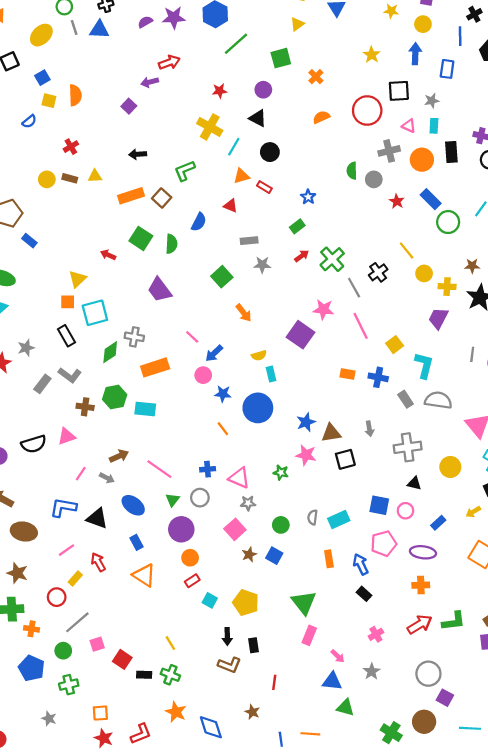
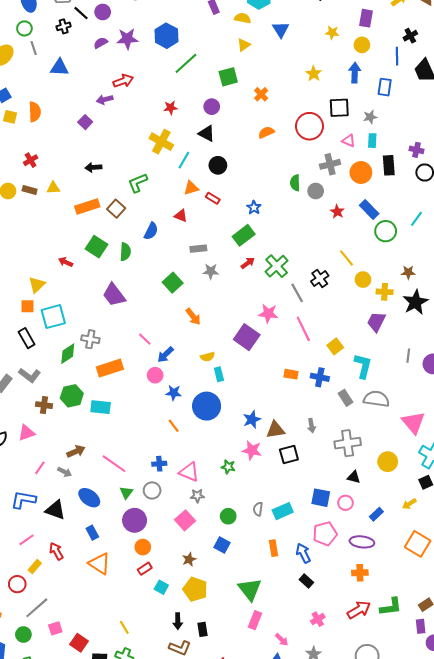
blue triangle: (99, 30) -> (59, 68), moved
green rectangle: (297, 226) -> (244, 235), size x1.5
brown star: (249, 554) -> (189, 559), moved

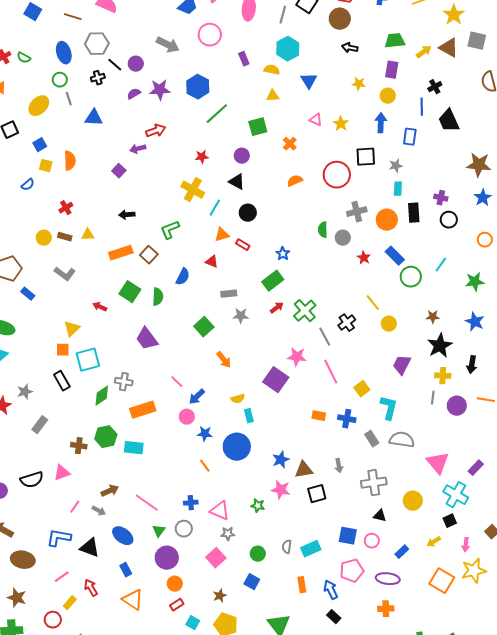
yellow triangle: (244, 45) -> (273, 96), turned 32
pink triangle: (349, 141) -> (316, 120), moved
yellow cross: (385, 292) -> (443, 376), moved
gray L-shape: (30, 375) -> (65, 274), moved

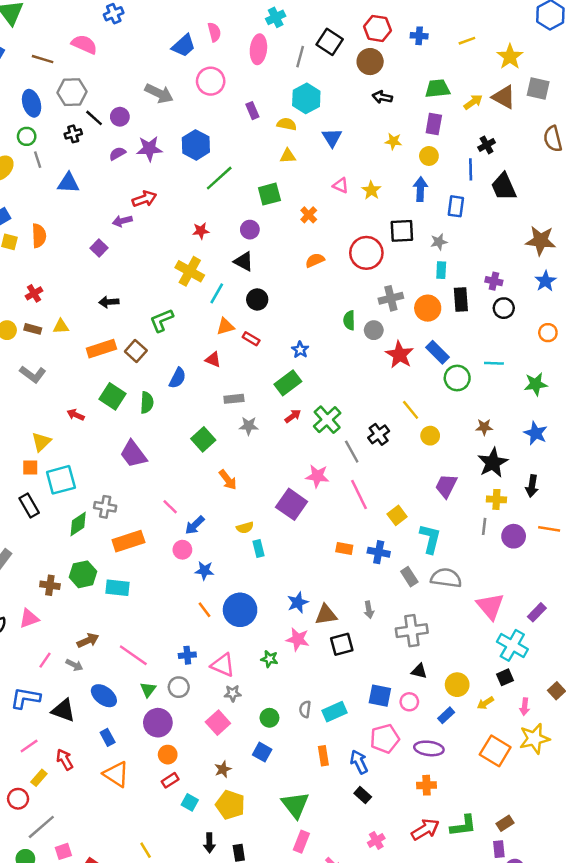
red star: (364, 258) -> (400, 355), size x1.6
cyan line: (441, 265) -> (494, 363), turned 56
blue circle: (237, 447) -> (240, 610), moved
yellow circle: (413, 501) -> (457, 685), moved

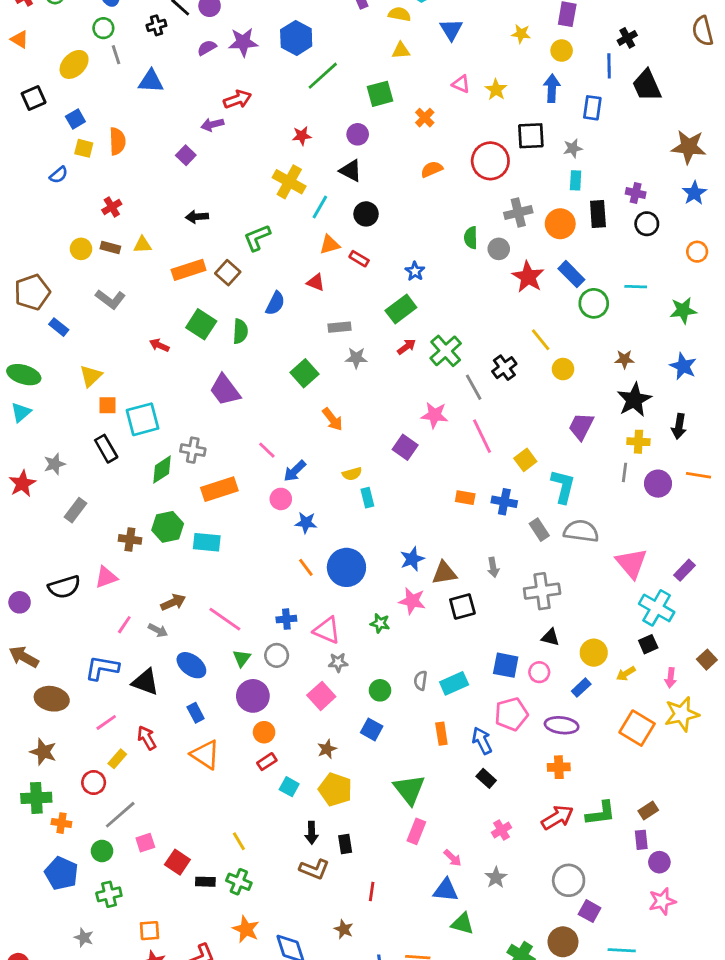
yellow triangle: (41, 442) -> (91, 376), moved
purple square: (292, 504) -> (405, 447), size x0.7

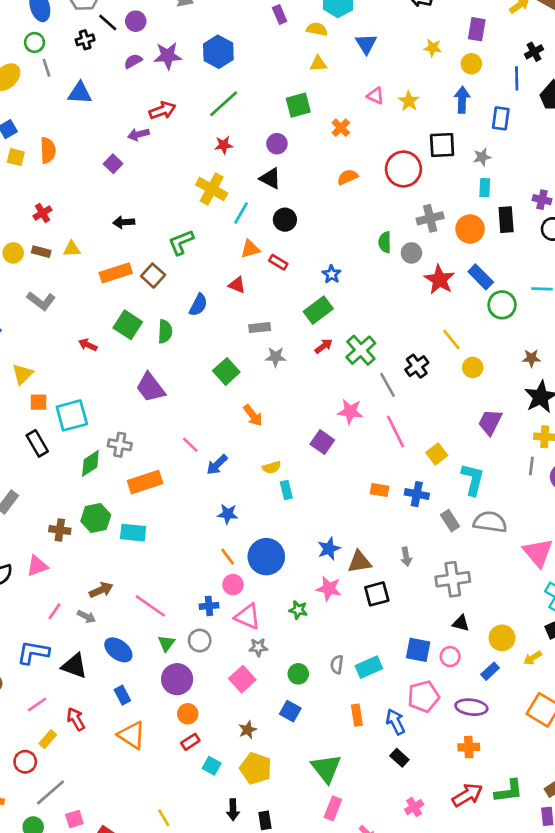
green line: (323, 76) -> (224, 104), moved
pink circle: (281, 499) -> (233, 585), moved

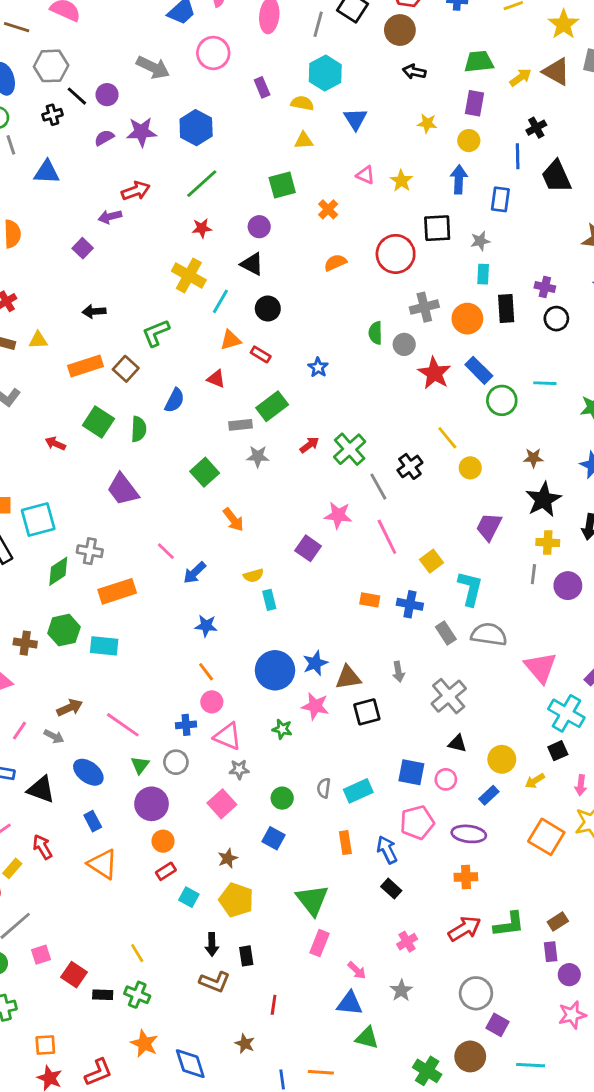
green rectangle: (318, 310) -> (272, 406), moved
blue circle: (266, 557) -> (275, 670), moved
gray cross: (453, 579) -> (449, 696), turned -32

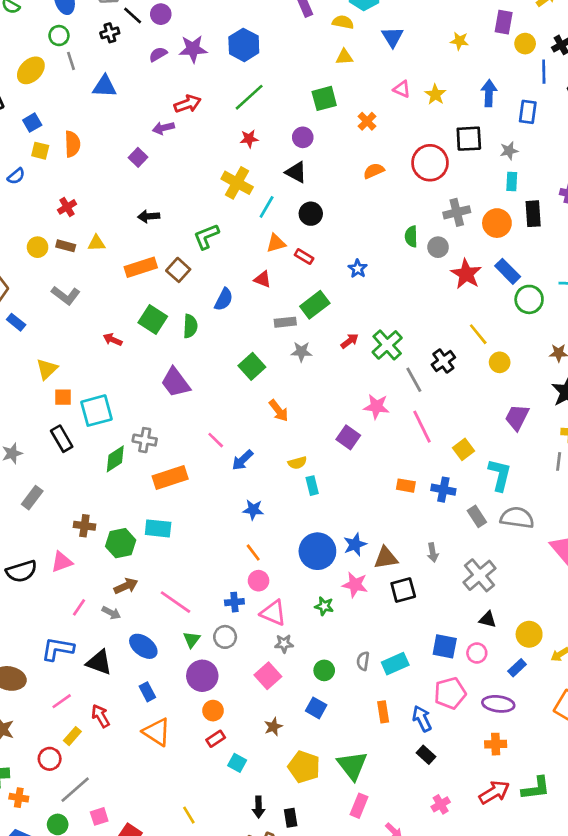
yellow circle: (469, 141) -> (525, 44), moved
green hexagon: (64, 630) -> (121, 543), moved
yellow pentagon: (236, 900) -> (304, 767), moved

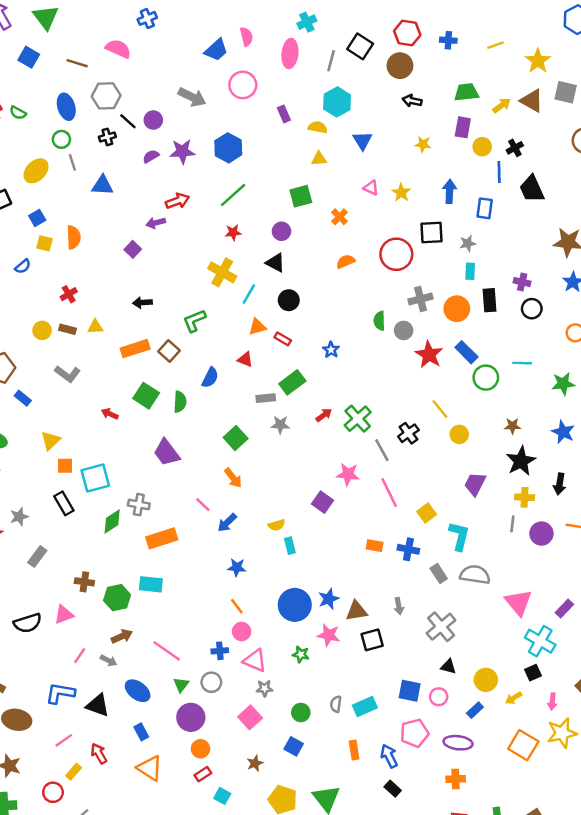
orange arrow: (279, 411) -> (233, 478), moved

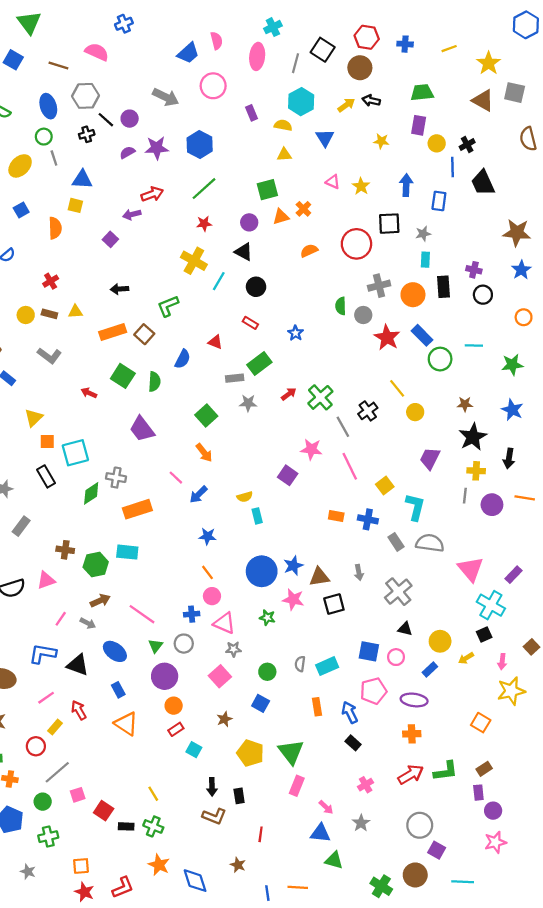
yellow arrow: (502, 106) -> (346, 105), moved
yellow square: (44, 243) -> (75, 205), moved
orange triangle: (257, 327) -> (281, 217), moved
orange square: (523, 745) -> (481, 723), moved, size x0.7

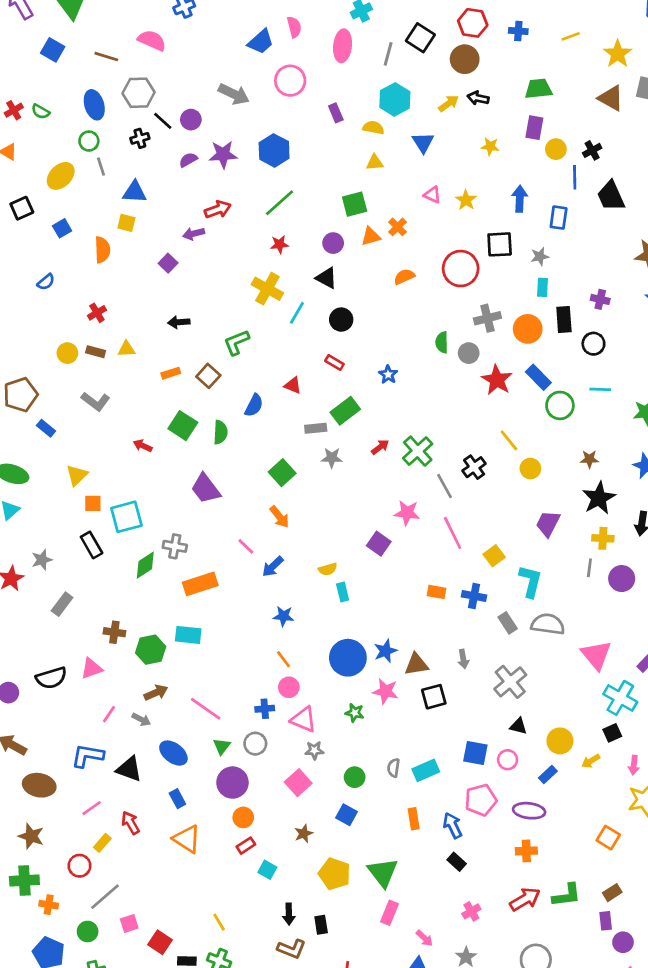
black circle: (483, 295) -> (593, 344), moved
orange rectangle: (113, 332) -> (171, 373), size x0.6

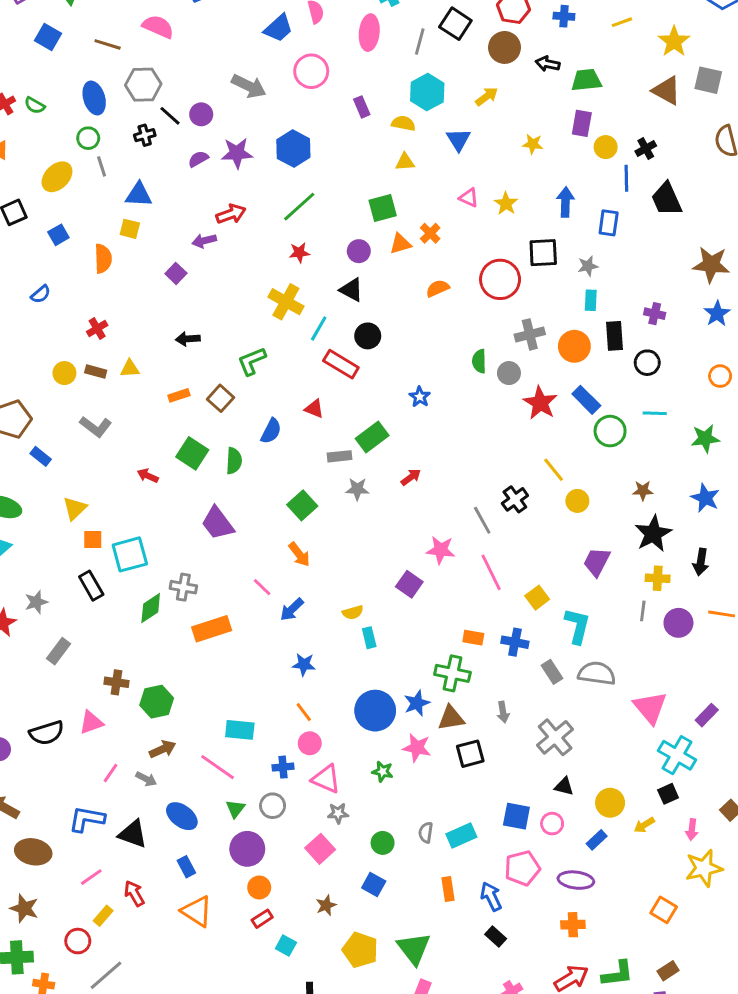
black arrow: (478, 98) -> (548, 64), moved
red rectangle: (334, 362) -> (341, 364), moved, size x1.6
green cross: (418, 451) -> (452, 673), moved, turned -36
cyan rectangle: (188, 635) -> (240, 730), moved

